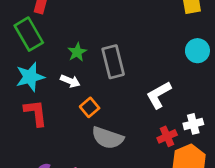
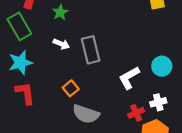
cyan circle: (197, 51) -> (162, 66), moved
green star: (77, 52) -> (60, 12), moved
white arrow: (70, 81) -> (61, 44), moved

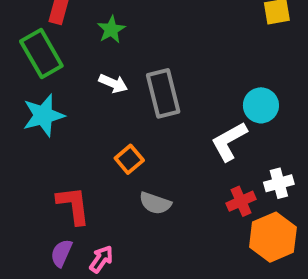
cyan circle: (162, 66) -> (261, 105), moved
red L-shape: (25, 93) -> (73, 205), moved
gray semicircle: (86, 114) -> (155, 203), size x0.7

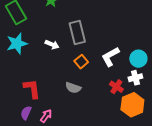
white arrow: (113, 83) -> (52, 45), moved
cyan circle: (261, 105) -> (138, 59), moved
orange square: (129, 159) -> (81, 62), moved
red cross: (241, 201) -> (116, 87), turned -32

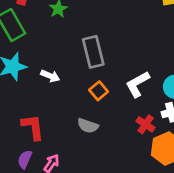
white arrow: (52, 45) -> (50, 76), moved

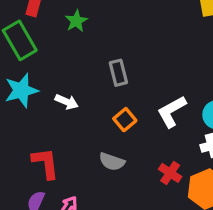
gray rectangle: (93, 52) -> (118, 73), size x0.7
red cross: (146, 124) -> (170, 173), moved

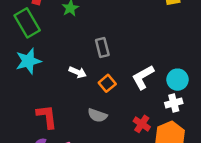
white arrow: (67, 102) -> (78, 72), moved

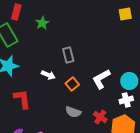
gray semicircle: (97, 115) -> (73, 112), moved
red L-shape: (47, 117) -> (22, 99), moved

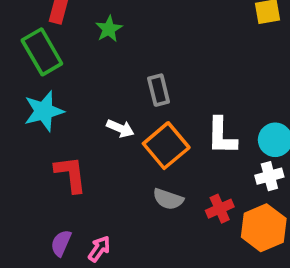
white L-shape: (101, 79) -> (222, 136), turned -60
orange square: (72, 84) -> (166, 146), size x1.6
red cross: (100, 117) -> (220, 209), turned 32

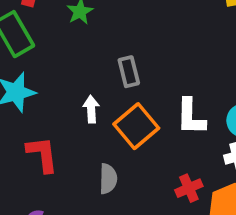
white arrow: (120, 128) -> (91, 109), turned -116
gray semicircle: (168, 199) -> (108, 179), moved, turned -108

